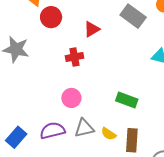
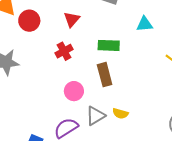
green rectangle: (127, 100) -> (109, 45), moved
brown rectangle: (132, 140) -> (105, 75), moved

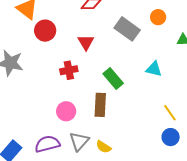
red triangle: (72, 19) -> (86, 42), turned -30
green rectangle: (109, 45) -> (113, 78), turned 30
gray triangle: (95, 116) -> (79, 141), turned -35

